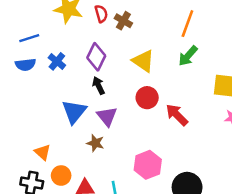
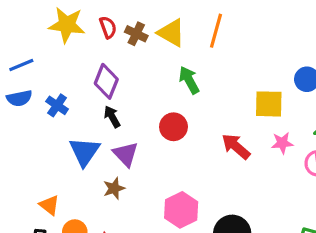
green arrow: (188, 56) -> (189, 80), moved, turned 115
blue cross: (57, 61) -> (57, 105), moved
yellow triangle: (143, 61) -> (171, 33), moved
red arrow: (177, 115) -> (236, 146), moved
brown star: (95, 143) -> (114, 188), turned -30

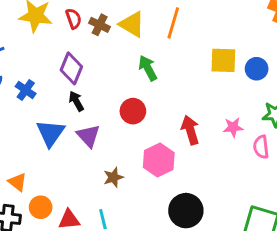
yellow square: (269, 104) -> (223, 60), moved
red arrow: (236, 146) -> (190, 130), turned 32
brown star: (114, 188) -> (113, 177), moved
pink hexagon: (181, 210) -> (159, 160), moved

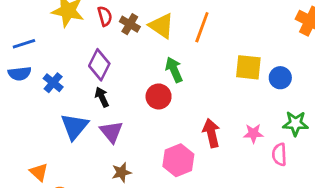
red circle: (133, 111) -> (159, 96), moved
brown star: (113, 177) -> (121, 172), moved

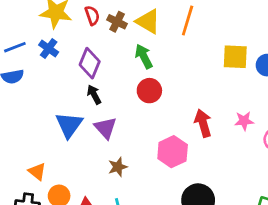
green arrow: (174, 70) -> (144, 56), moved
blue cross: (53, 83) -> (49, 49), moved

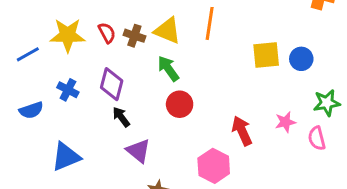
blue line: (15, 47) -> (28, 54), moved
blue cross: (49, 49) -> (68, 90), moved
blue triangle: (69, 125) -> (66, 157), moved, turned 40

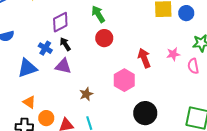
purple diamond: (112, 84) -> (60, 22), turned 45
blue cross: (68, 90) -> (45, 48), moved
purple triangle: (138, 151) -> (63, 66), moved, turned -30

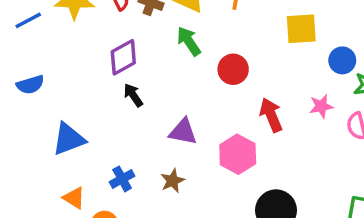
blue circle: (186, 13) -> (342, 60), moved
red circle: (104, 38) -> (233, 69), moved
blue cross: (45, 48) -> (122, 179), moved, turned 32
purple triangle: (63, 66) -> (183, 132), moved

